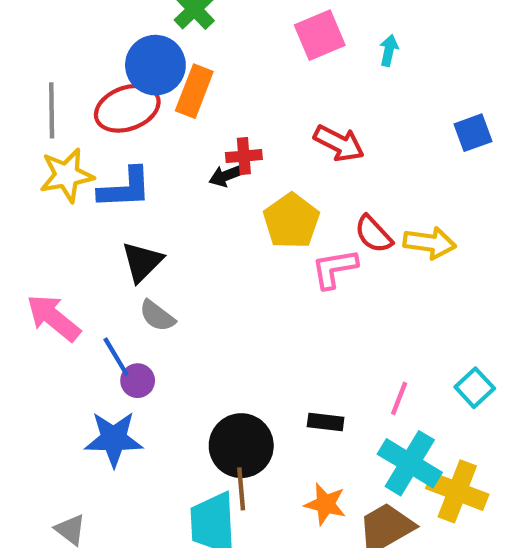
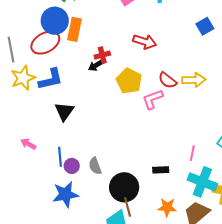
gray semicircle: (157, 316) -> (95, 166), moved, turned 42
pink arrow: (53, 318) -> (28, 144), size x0.6
blue line: (116, 357) -> (60, 157), turned 36

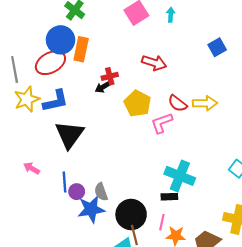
black triangle: (64, 111) -> (70, 135), size x1.4
pink line: (192, 153) -> (162, 222), moved
cyan cross: (202, 182) -> (180, 176), moved
blue star: (65, 194) -> (91, 209), moved

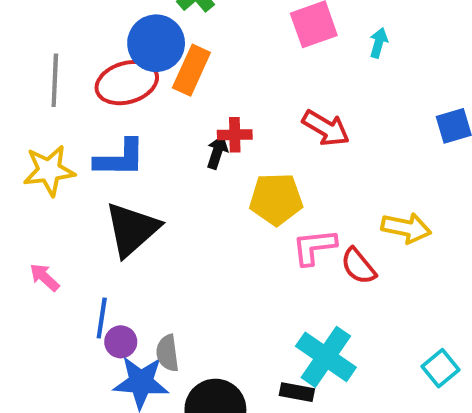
black arrow: (103, 87) -> (217, 152), turned 126
yellow star: (27, 99) -> (49, 170), moved
red semicircle: (178, 103) -> (358, 266), moved
yellow pentagon: (137, 104) -> (276, 199), turned 30

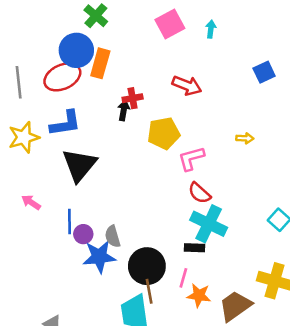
yellow arrow: (406, 228) -> (245, 138), size x0.6
red semicircle: (358, 266) -> (199, 193), moved

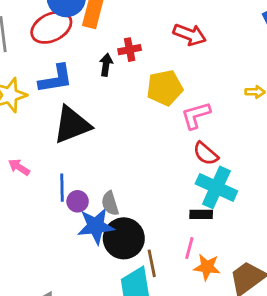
black arrow: (124, 110) -> (106, 65), moved
black triangle: (79, 165) -> (72, 125), turned 30
black circle: (147, 266) -> (124, 238), moved

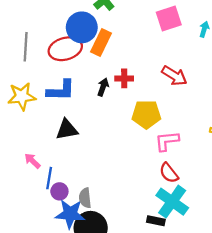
black triangle: (72, 125) -> (67, 129), size x0.7
pink arrow: (19, 167) -> (32, 161), moved

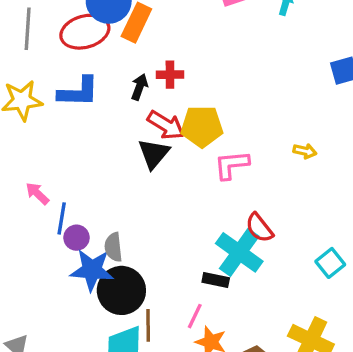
red arrow: (174, 76) -> (166, 125), moved
black triangle: (67, 129) -> (154, 154), moved, turned -40
red semicircle: (169, 173) -> (259, 228), moved

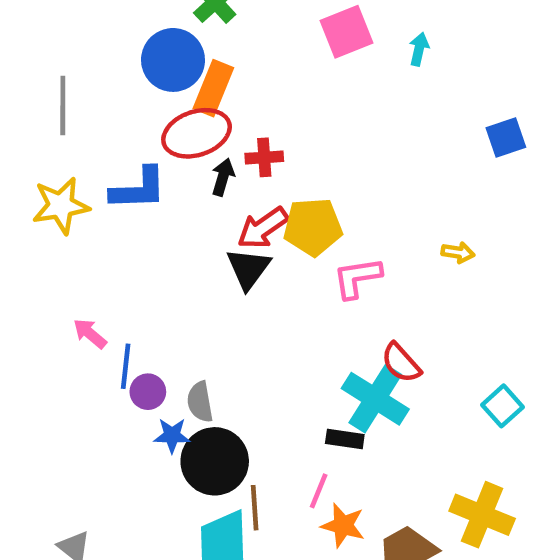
red ellipse: (85, 32) -> (197, 133), moved
red arrow: (166, 125) -> (263, 228), turned 117
blue star: (92, 270) -> (172, 435), size x0.6

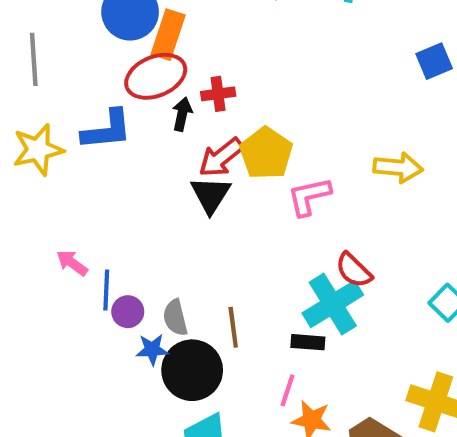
yellow pentagon: (313, 227) -> (266, 153), turned -30
yellow arrow: (458, 253) -> (398, 168), size x1.6
cyan cross: (375, 399) -> (333, 304), turned 30
brown line: (255, 508) -> (233, 327), moved

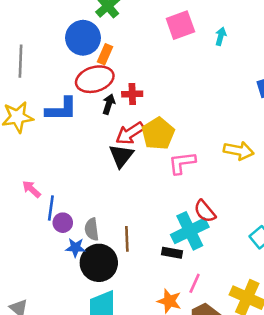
orange rectangle: (168, 35) -> (105, 54), size x0.7
pink line: (288, 390) -> (195, 283), moved

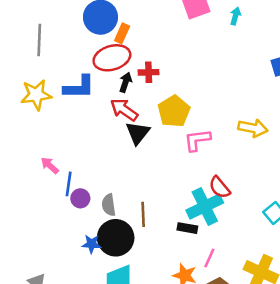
red arrow: (130, 133) -> (124, 110), moved, turned 68
blue star: (75, 248) -> (92, 244), moved

